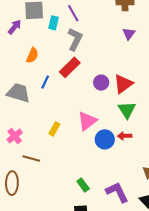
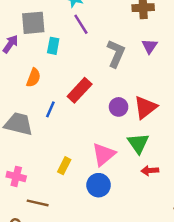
cyan rectangle: (53, 23) -> (53, 46), moved
gray L-shape: (75, 39) -> (116, 53), moved
green triangle: (127, 110) -> (138, 143), moved
pink cross: (15, 136) -> (16, 176), turned -35
blue circle: (105, 139) -> (99, 185), moved

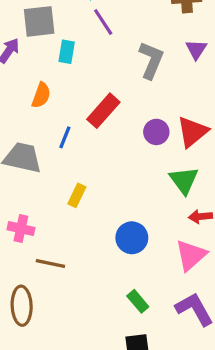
pink triangle: (104, 154) -> (191, 255), moved
yellow rectangle: (64, 166) -> (77, 195), moved

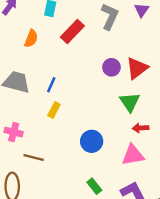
red rectangle: (103, 111) -> (72, 31), moved
blue line: (65, 137) -> (51, 85), moved
pink triangle: (191, 255) -> (133, 155), turned 30

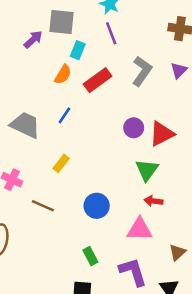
orange semicircle: (31, 39) -> (63, 75), moved
blue line: (51, 85) -> (64, 115), moved
brown line: (34, 157) -> (43, 206), moved

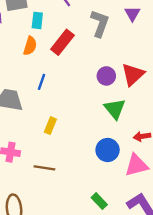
green triangle: (147, 170) -> (115, 109), moved
blue circle: (97, 206) -> (108, 150), moved

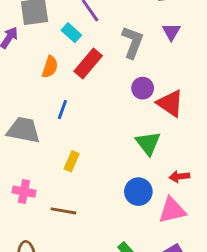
cyan rectangle: (37, 20) -> (71, 33), moved, turned -56
red triangle: (133, 74) -> (170, 103), turned -45
purple circle: (106, 76) -> (143, 88), moved

